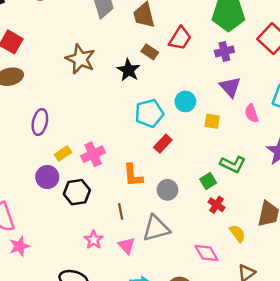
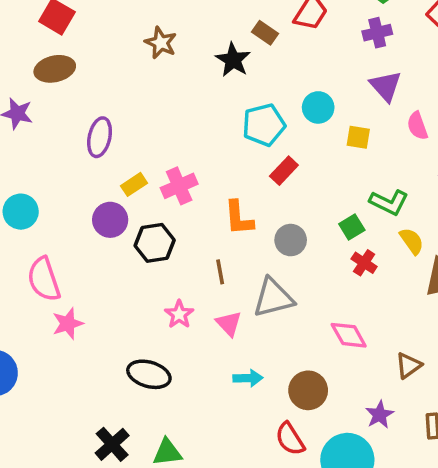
brown star: (80, 59) -> (161, 43), size x0.7
yellow semicircle: (237, 233) -> (412, 241), moved

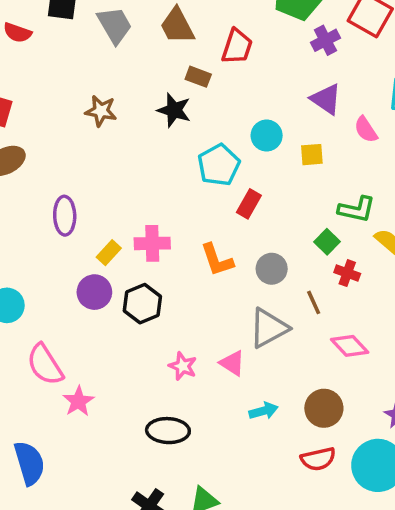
purple cross: (377, 33) -> (325, 40), moved
pink cross: (179, 186) -> (152, 243), turned 36
brown line: (220, 272) -> (314, 302), moved
red semicircle: (290, 439) -> (318, 459), turned -56

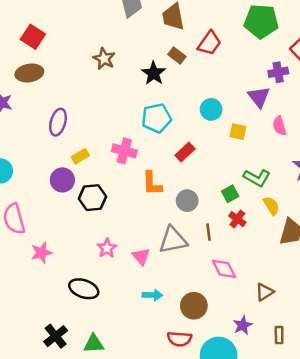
purple cross: (325, 40) -> (278, 72), moved
cyan pentagon: (219, 165) -> (156, 118), moved
pink cross: (152, 243) -> (124, 151), moved
pink star: (78, 401) -> (41, 253), moved

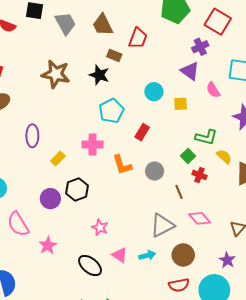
brown star: (104, 59) -> (56, 74), size x1.5
purple circle: (62, 180) -> (50, 199), moved
gray triangle: (173, 240) -> (162, 225), moved
pink triangle: (141, 256) -> (120, 255), moved
black ellipse: (84, 289) -> (90, 266), turned 35

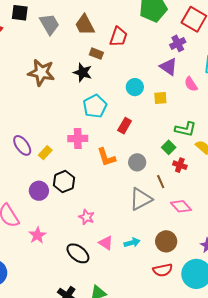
purple ellipse: (32, 136) -> (22, 145), moved, turned -35
gray triangle: (162, 225) -> (141, 199), moved

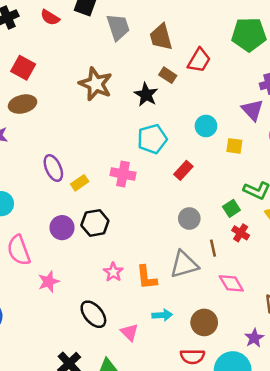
orange L-shape: (106, 157) -> (147, 277), moved
pink triangle: (106, 243) -> (129, 332), moved

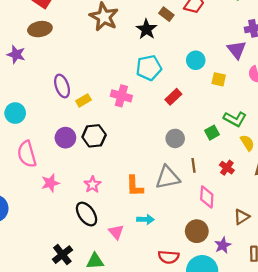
red cross: (241, 233) -> (227, 168), moved
pink star: (113, 272) -> (92, 185), moved
pink diamond: (231, 283) -> (207, 197), turned 30
brown circle: (204, 322) -> (197, 231), moved

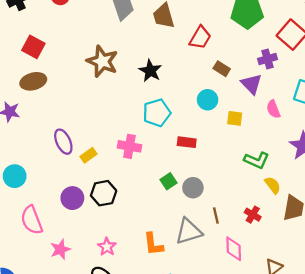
brown rectangle: (166, 14) -> (222, 69), moved
red rectangle: (173, 97) -> (187, 142), turned 56
green square: (212, 133) -> (168, 181), moved

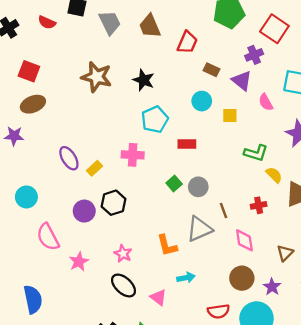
red cross: (253, 215) -> (259, 205), turned -35

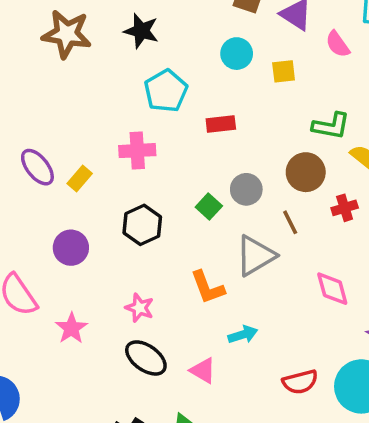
green square: (174, 184) -> (209, 207), moved
black hexagon: (113, 203) -> (142, 225), moved
pink diamond: (244, 240) -> (332, 289), moved
brown circle: (242, 278) -> (306, 172), moved

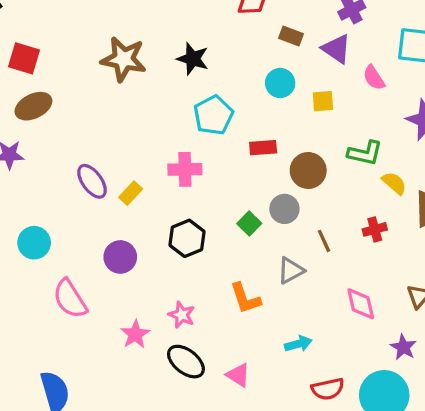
brown circle: (306, 172) -> (308, 170), moved
gray triangle: (255, 256) -> (291, 271), size x0.7
pink star: (71, 328) -> (135, 334), moved
cyan arrow: (243, 335) -> (298, 344), moved

